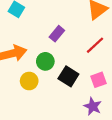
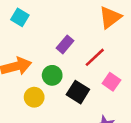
red line: (95, 45) -> (95, 57), moved
pink square: (98, 80) -> (111, 82), moved, turned -35

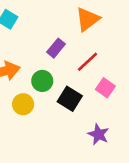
orange triangle: (110, 17) -> (88, 19), moved

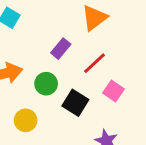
yellow circle: (23, 104) -> (26, 120), moved

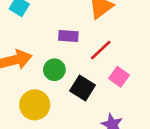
purple rectangle: (61, 49) -> (68, 36), turned 54
yellow circle: (26, 120) -> (35, 105), size x1.4

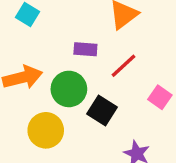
green circle: (54, 70) -> (69, 89), size x1.4
pink square: (119, 77) -> (160, 97), moved

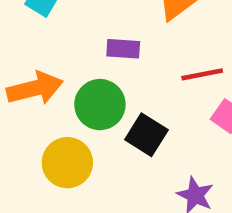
red line: (123, 66) -> (202, 74), moved, turned 32

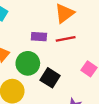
red line: (202, 74) -> (66, 39), moved

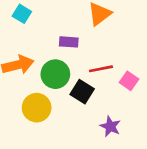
red line: (66, 39) -> (101, 69), moved

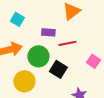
cyan square: (22, 14) -> (17, 19), moved
red line: (101, 69) -> (67, 43), moved

